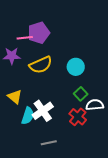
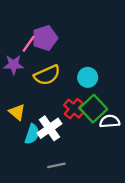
pink line: (25, 38) -> (29, 44), turned -49
green square: (81, 94) -> (93, 109), size x1.6
red cross: (78, 117) -> (74, 109), moved

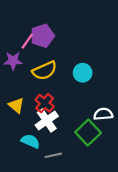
red cross: (74, 109) -> (45, 103), moved
green square: (93, 109) -> (88, 133), moved
cyan semicircle: (32, 134) -> (30, 141), moved, turned -84

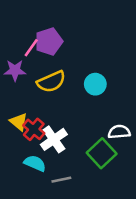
red cross: (45, 103) -> (34, 129), moved

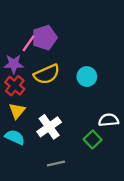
yellow triangle: (19, 122) -> (17, 111), turned 30
red cross: (34, 129) -> (15, 86), moved
green square: (102, 153) -> (93, 139), size x0.7
cyan semicircle: (35, 163) -> (15, 137), moved

